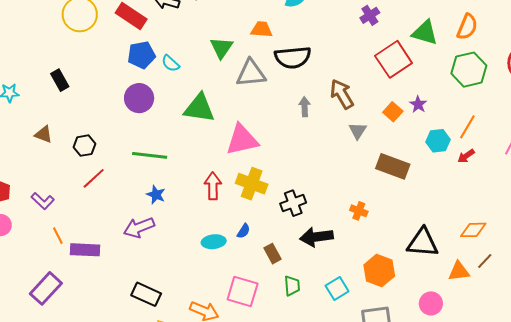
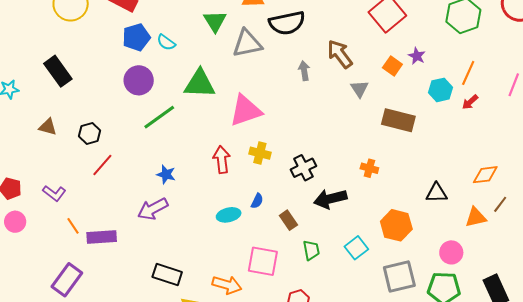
black rectangle: (60, 80) -> (58, 71), size x1.4
green line: (150, 155) -> (159, 117), moved, turned -36
yellow cross: (252, 184) -> (260, 153), size x0.7
black triangle: (423, 243) -> (437, 193), size x0.7

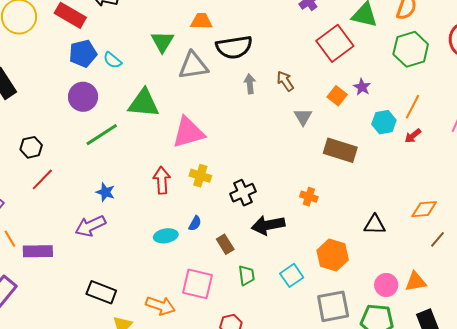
brown arrow: (340, 54) -> (285, 81), size x0.7
gray arrow: (304, 71) -> (250, 84), moved
orange triangle: (476, 217) -> (416, 282), moved

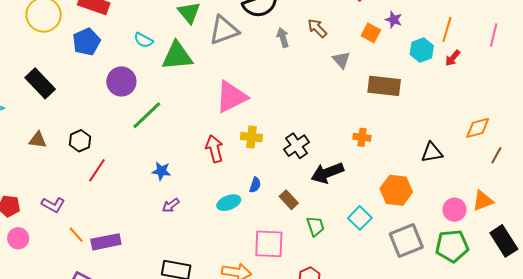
blue pentagon: (83, 54) -> (86, 42), moved
green triangle: (144, 103) -> (177, 56), moved
purple arrow: (90, 226) -> (171, 205), moved, size x0.6

